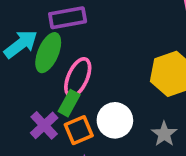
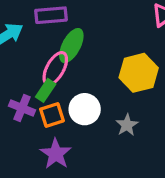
green ellipse: (48, 53) -> (71, 46), moved
purple cross: (44, 125) -> (22, 108), turned -30

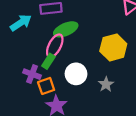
green ellipse: (71, 46) -> (66, 29), turned 40
orange square: (52, 115) -> (46, 86), moved

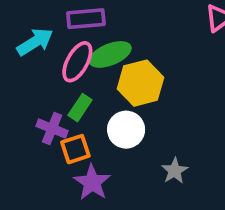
pink ellipse: (55, 46) -> (77, 62), moved
yellow hexagon: (113, 47) -> (141, 83), moved
gray star: (106, 84) -> (175, 171), moved

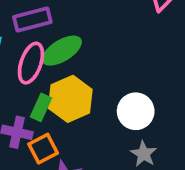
yellow hexagon: (141, 83) -> (70, 99), moved
white circle: (126, 130) -> (136, 111), moved

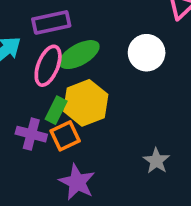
white circle: (136, 111) -> (147, 53), moved
orange square: (43, 149) -> (65, 136), moved

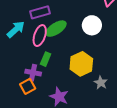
yellow hexagon: (86, 103) -> (81, 64), moved
orange square: (65, 136) -> (28, 86), moved

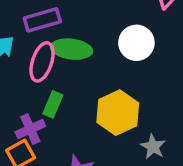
green ellipse: (56, 29) -> (71, 49), turned 40
purple cross: (33, 73) -> (30, 129), turned -35

